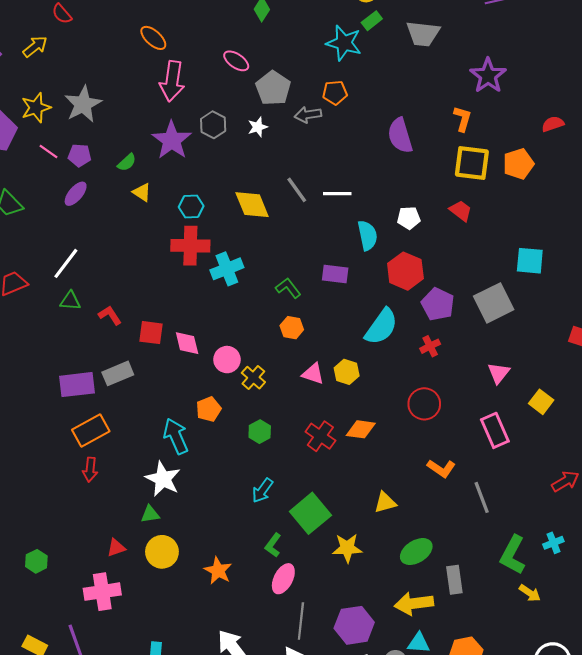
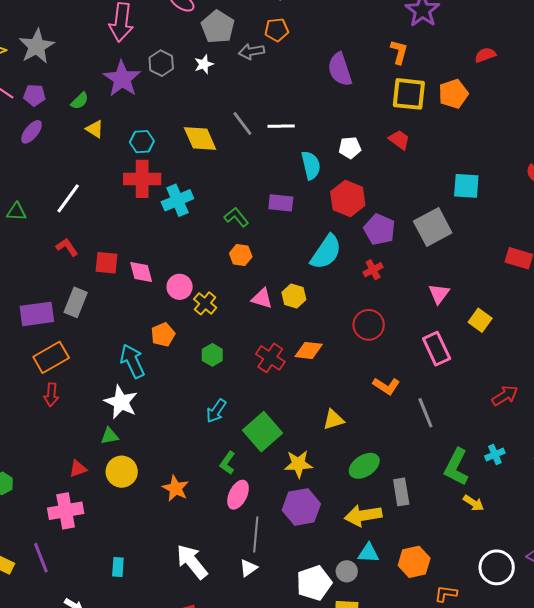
white line: (66, 263) -> (68, 198), moved
green triangle: (70, 301) -> (16, 212), moved
gray rectangle: (118, 373) -> (76, 302), turned -44
purple hexagon: (354, 625) -> (301, 507), moved

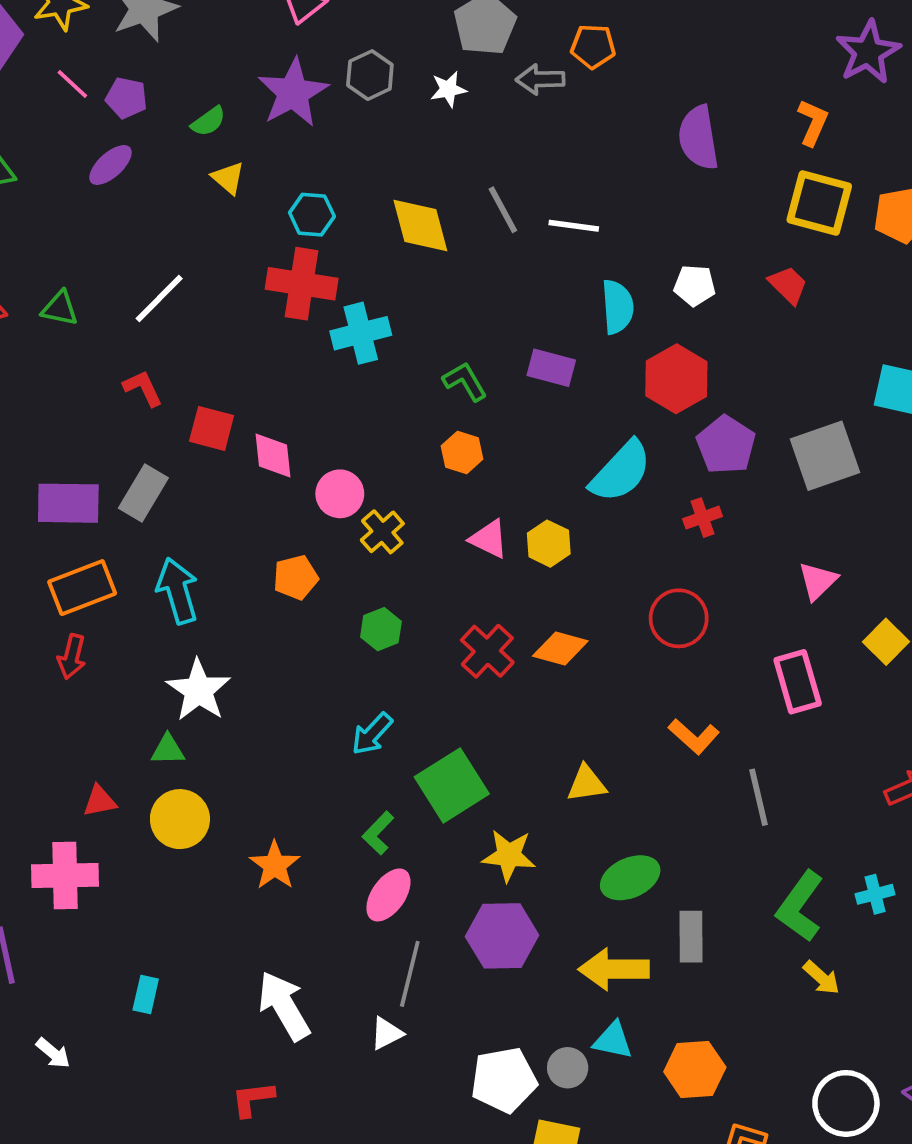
cyan arrow: (132, 361) -> (178, 591), moved

